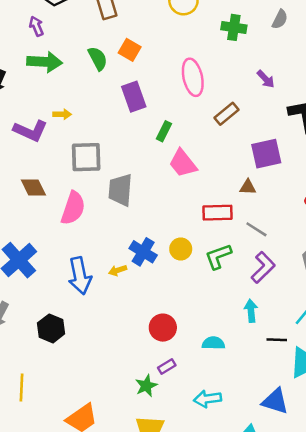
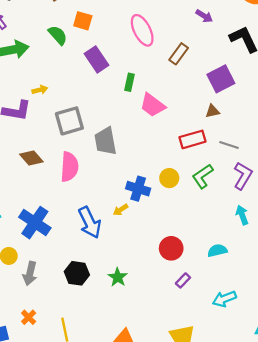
green star: (146, 386) -> (118, 277), moved

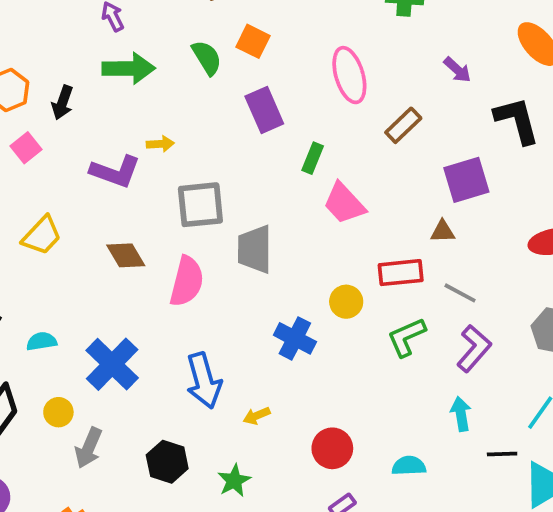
yellow circle: (169, 178) -> (346, 302), moved
yellow arrow: (121, 210) -> (257, 416), moved

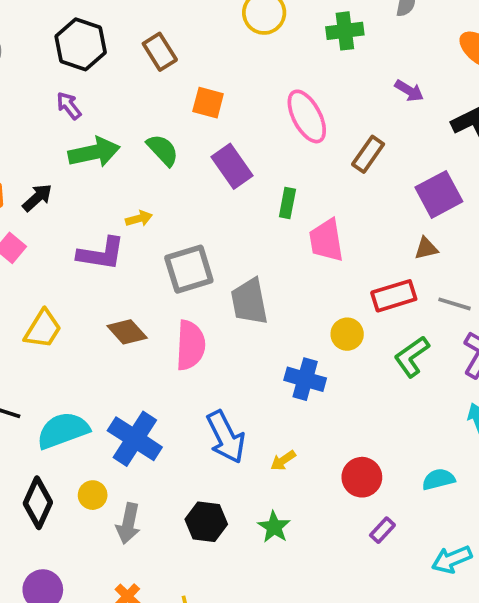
green semicircle: (207, 58) -> (163, 150), moved
black arrow: (63, 102) -> (37, 198), turned -140
pink trapezoid: (344, 203) -> (326, 240), turned 45
cyan semicircle: (42, 341) -> (63, 430), size x1.8

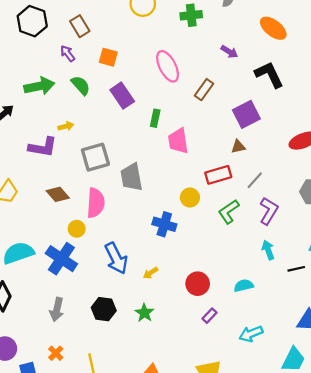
purple arrow: (69, 106) -> (68, 53), moved
gray line: (454, 304) -> (255, 180), turned -66
yellow circle: (93, 495) -> (77, 229), moved

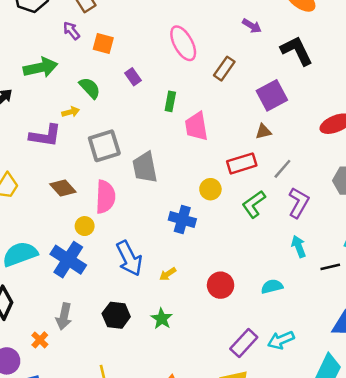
orange square: (108, 57) -> (103, 44), moved
green semicircle: (81, 85) -> (90, 88), moved
purple rectangle: (122, 96) -> (133, 77), size x0.6
purple rectangle: (210, 316) -> (244, 343), moved, size x1.6
orange cross: (56, 353) -> (40, 340), moved

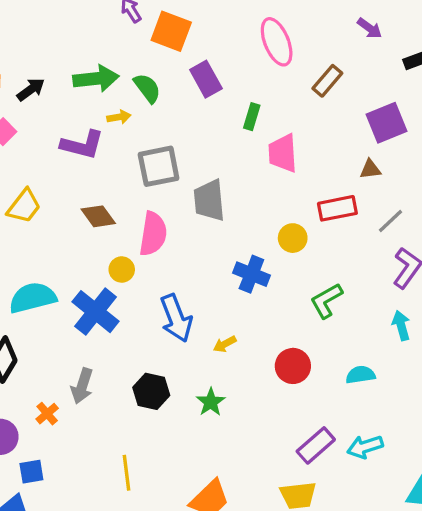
orange square: (103, 44) -> (171, 31), size x1.4
green arrow: (41, 68) -> (96, 79), moved
purple rectangle: (133, 77) -> (206, 79), size x1.5
green L-shape: (254, 204) -> (326, 301), moved

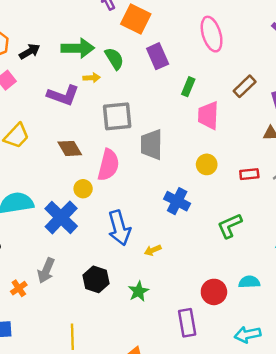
brown rectangle: (327, 81) -> (245, 86), moved
red rectangle: (337, 208) -> (249, 174), moved, size x0.7
yellow circle: (293, 238) -> (207, 164), moved
red circle: (293, 366) -> (214, 292), moved
purple rectangle: (316, 445) -> (187, 323), moved, turned -64

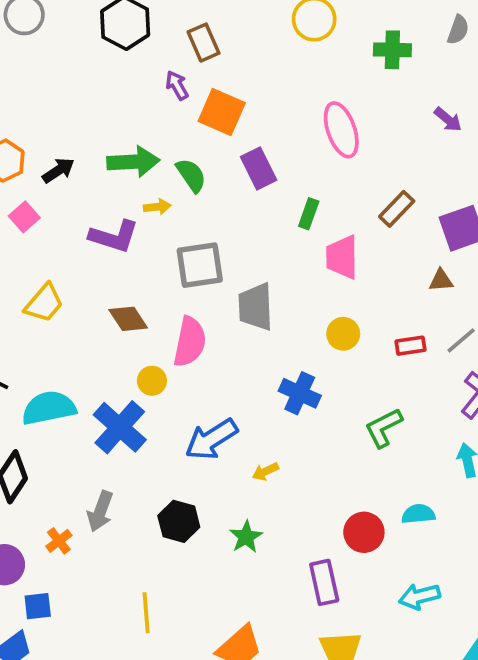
blue arrow: (119, 228) -> (211, 439), turned 76

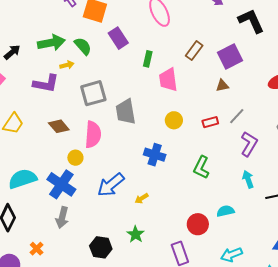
green L-shape: (384, 428) -> (201, 167), turned -30
gray arrow: (100, 511) -> (62, 218), moved
black hexagon: (179, 521) -> (101, 247), moved

